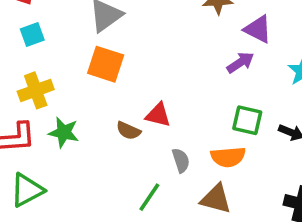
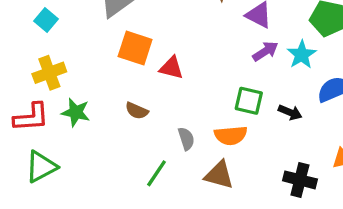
cyan square: (32, 34) -> (46, 20), turned -30
purple arrow: (240, 62) -> (265, 51), moved
orange square: (106, 64) -> (135, 48), moved
red triangle: (158, 115) -> (171, 68), moved

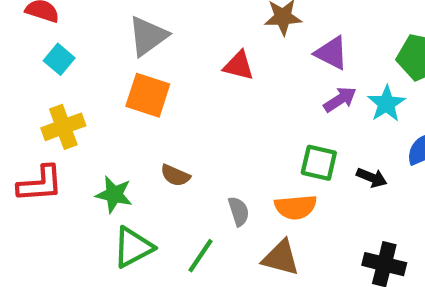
orange square: (135, 48) -> (148, 95), moved
red triangle: (171, 68) -> (239, 66), moved
green star: (76, 112) -> (114, 194), moved
green triangle: (41, 167) -> (133, 247), moved

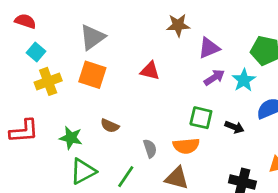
purple triangle: (331, 53) -> (209, 48), turned -50
red triangle: (239, 66) -> (150, 71), moved
yellow cross: (63, 127) -> (48, 81), moved

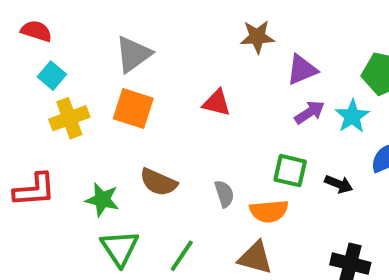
brown semicircle: (110, 126) -> (158, 182), size x1.4
gray semicircle: (150, 149) -> (224, 194), moved
green triangle: (83, 171) -> (120, 248), turned -36

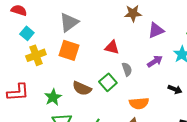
purple arrow: (310, 112) -> (155, 61), moved
green square: (290, 171) -> (108, 82), moved, turned 36
gray semicircle: (224, 194) -> (127, 69), moved
green star: (102, 200) -> (53, 97), turned 30

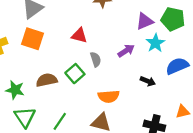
purple triangle: (156, 30) -> (145, 21), moved
brown semicircle: (82, 88) -> (47, 80), turned 144
green star: (53, 97) -> (15, 90), turned -30

